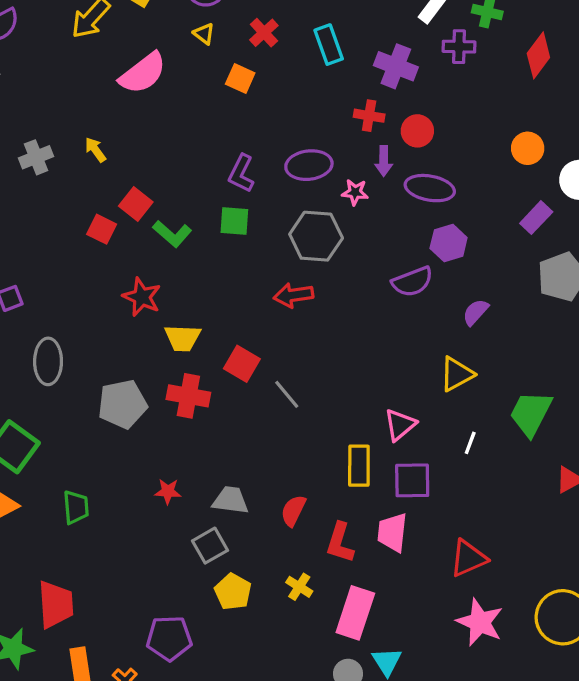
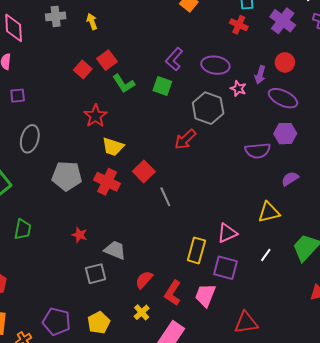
red cross: (369, 116) -> (239, 25), moved
red arrow: (294, 295) -> (185, 139), turned -50
red semicircle: (293, 511) -> (144, 280), moved
yellow pentagon: (233, 592) -> (99, 323), moved

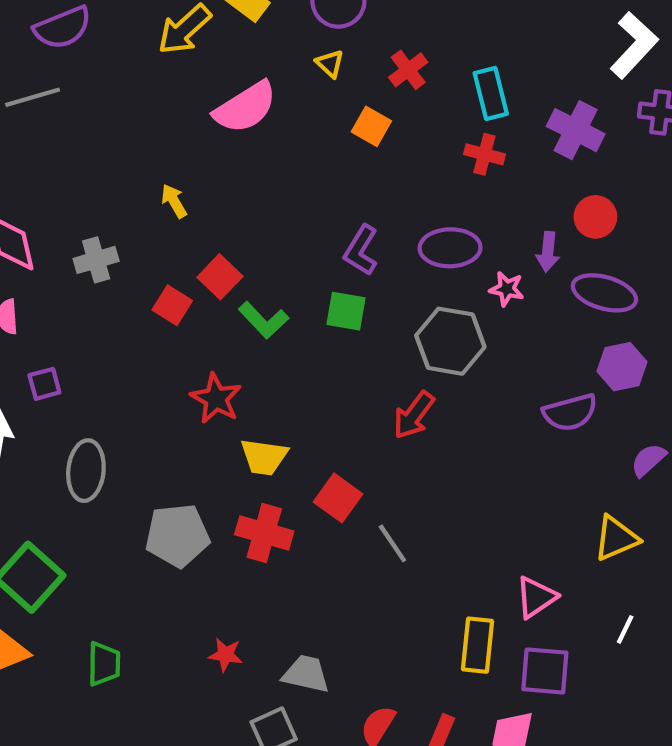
gray cross: (56, 16) -> (96, 260), moved

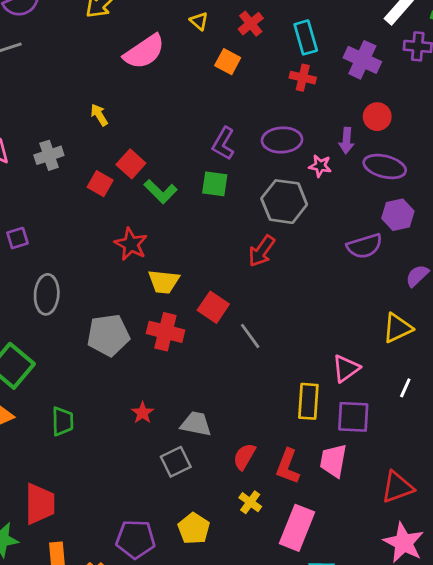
red star: (226, 655) -> (143, 413), turned 30

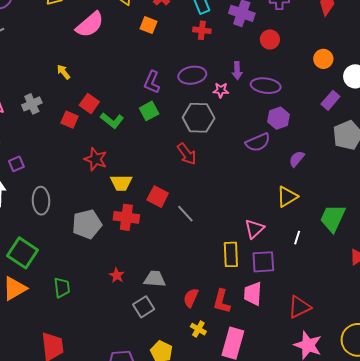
red circle: (377, 117) -> (270, 39), moved
green square: (215, 184) -> (149, 111), turned -30
red arrow: (262, 251) -> (187, 154), turned -65

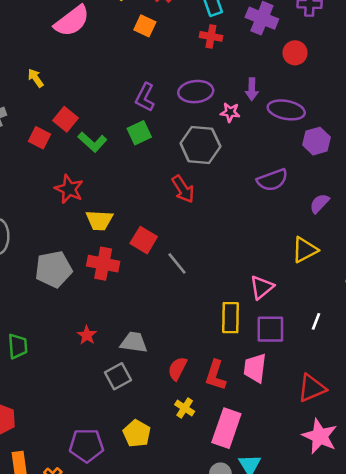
purple hexagon: (278, 118) -> (316, 141), moved
white line: (297, 238) -> (316, 321), moved

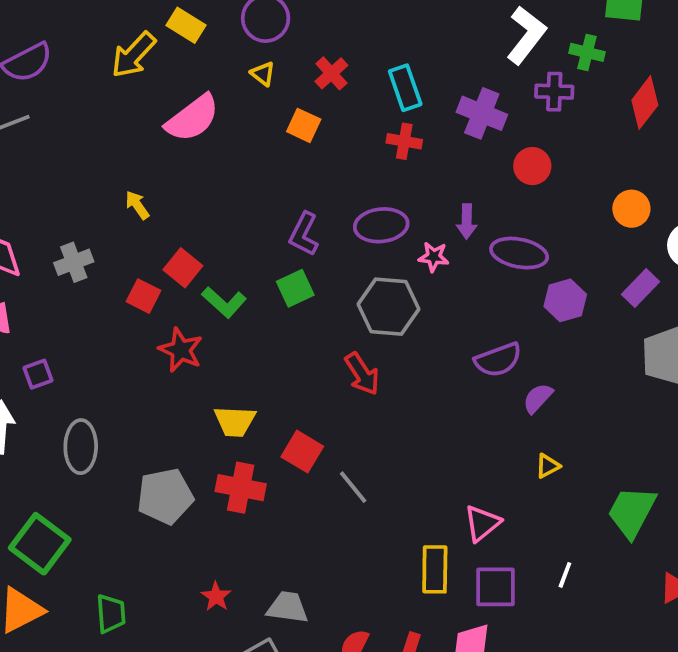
red star: (69, 189) -> (181, 350), moved
purple semicircle: (319, 203) -> (538, 398), moved
yellow triangle: (305, 250) -> (548, 466), size x0.6

